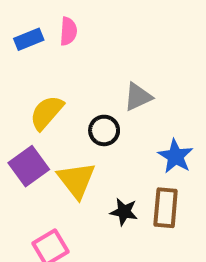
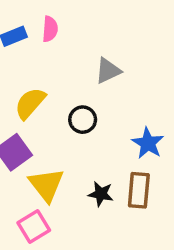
gray triangle: (138, 97) -> (108, 71), moved
yellow triangle: (76, 180) -> (46, 185), moved

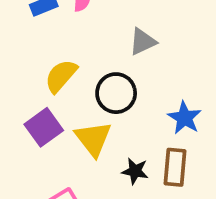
black circle: (83, 120) -> (116, 93), size x1.4
yellow triangle: (46, 185) -> (93, 139), moved

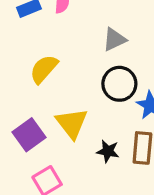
black circle: (116, 93) -> (119, 84), moved
purple square: (44, 127) -> (29, 135), moved

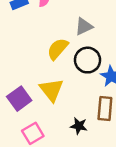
yellow semicircle: (44, 69) -> (58, 49), moved
black star: (108, 151) -> (79, 126), moved

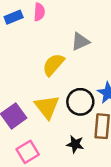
black circle: (87, 60) -> (80, 102), moved

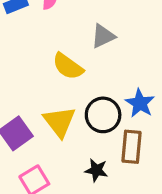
yellow semicircle: (53, 65) -> (68, 66), turned -95

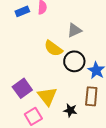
black circle: (103, 115) -> (74, 61), moved
yellow triangle: (59, 122) -> (47, 96), moved

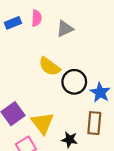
gray triangle: (74, 30) -> (65, 29), moved

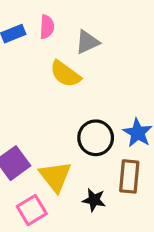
yellow semicircle: (50, 66) -> (65, 74), moved
black circle: (74, 82) -> (96, 138), moved

